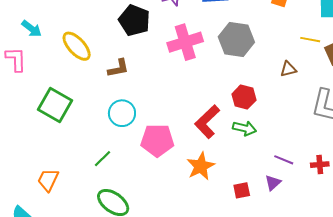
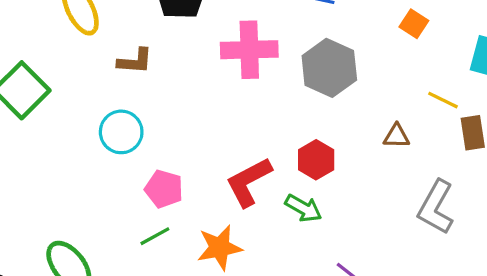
pink pentagon: (157, 140) -> (164, 189), size x0.7
green line: (102, 159) -> (155, 236), moved

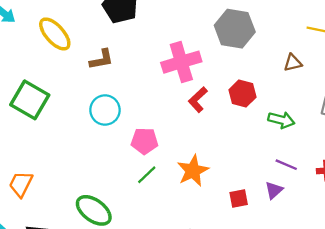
pink cross: (249, 50) -> (181, 62), moved
red L-shape: (249, 182) -> (198, 100), moved, size x0.7
green arrow: (303, 208) -> (281, 120), moved

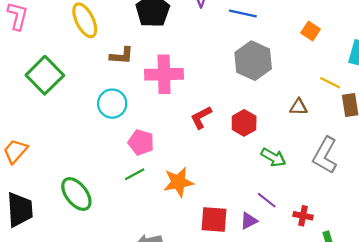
pink cross: (181, 62) -> (164, 74), moved
red square: (239, 199) -> (214, 220), size x1.5

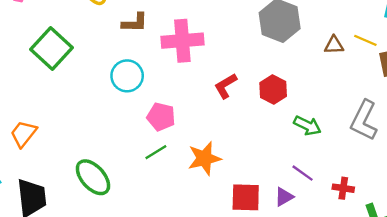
brown triangle: (299, 107) -> (334, 45), moved

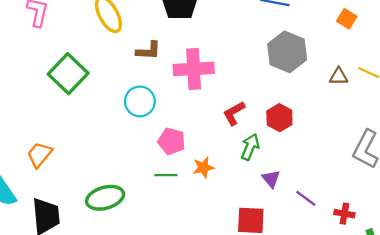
green arrow: (307, 126) -> (250, 147), moved, turned -95
green line: (156, 152) -> (166, 175), turned 30
orange star: (204, 158) -> (203, 167), moved, size x0.7
green ellipse: (93, 177) -> (105, 198), turned -66
purple triangle: (284, 197) -> (271, 179), moved, turned -42

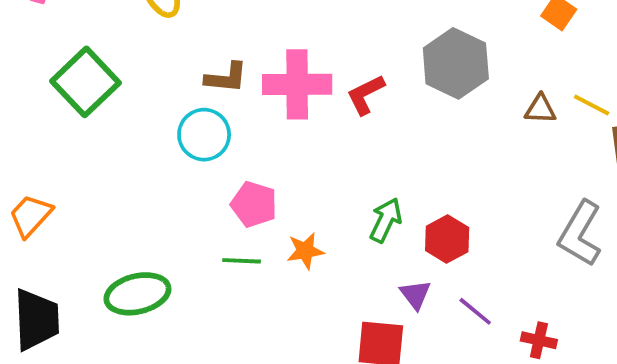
brown L-shape: (148, 51) -> (226, 78), moved
red L-shape: (234, 113) -> (366, 95), moved
red hexagon: (279, 118) -> (447, 239), moved
purple triangle: (271, 179) -> (415, 295), moved

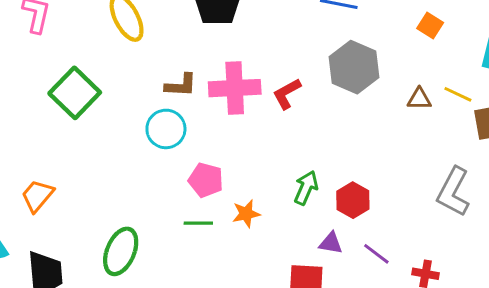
green ellipse: (137, 294) -> (121, 251), turned -51
purple triangle: (415, 295) -> (331, 243), turned -40

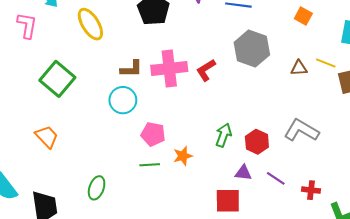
gray L-shape: (453, 192) -> (301, 130), moved, turned 96
orange trapezoid: (37, 196) -> (47, 137), moved, turned 100
green ellipse: (121, 251) -> (97, 188), size x0.7

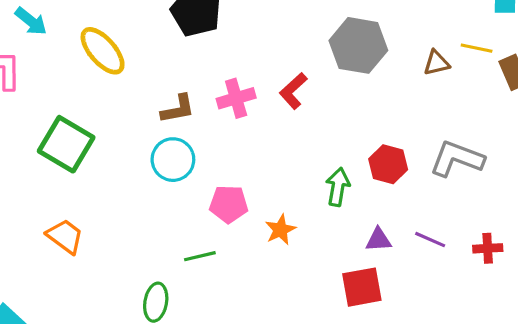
pink cross: (169, 68) -> (236, 98), size x0.7
red hexagon: (257, 142) -> (388, 164), moved
green line: (150, 165) -> (200, 256), moved

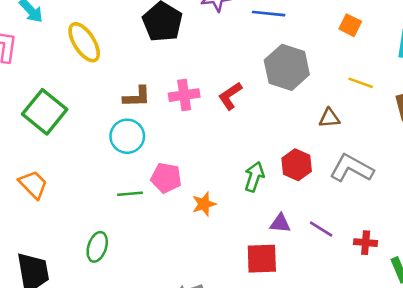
yellow line: (477, 48) -> (361, 83), moved
brown triangle: (436, 63) -> (329, 118), moved
green line: (200, 256) -> (130, 194), moved

